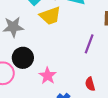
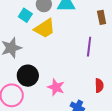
red semicircle: (90, 84) -> (99, 86), turned -152

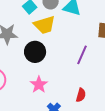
black circle: (28, 76) -> (35, 52), moved

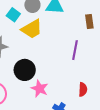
black circle: (35, 52) -> (25, 70), moved

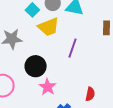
purple line: (75, 50) -> (72, 48), moved

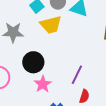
purple line: (72, 48) -> (77, 75), moved

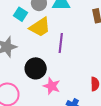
purple line: (77, 75) -> (61, 43), moved

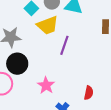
black circle: (36, 68) -> (17, 64), moved

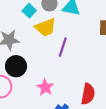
red semicircle: (89, 93) -> (88, 94), size x1.5

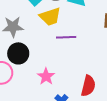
purple line: (63, 47) -> (66, 37), turned 66

